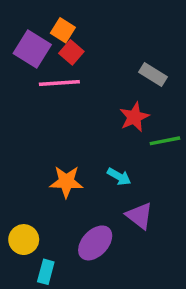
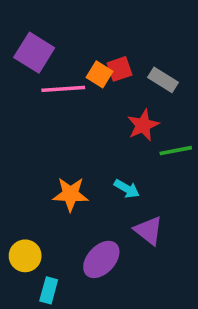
orange square: (63, 30) -> (100, 74), moved
red square: (71, 52) -> (119, 69), moved, turned 30

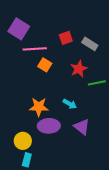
orange square: (100, 74) -> (45, 65), moved
yellow circle: (25, 256) -> (23, 141), moved
purple ellipse: (101, 259) -> (49, 126), moved, turned 45

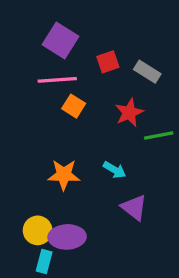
purple square: (19, 29) -> (61, 41), moved
purple ellipse: (49, 126) -> (67, 237), moved

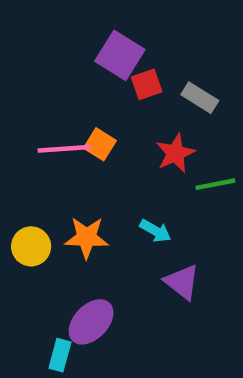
purple square: (61, 41) -> (120, 55), moved
pink line: (57, 80) -> (64, 149), moved
yellow circle: (38, 230) -> (31, 246), moved
purple ellipse: (67, 237) -> (91, 322), turned -44

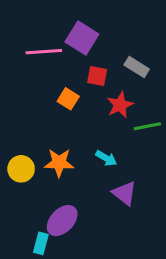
red square: (147, 84) -> (97, 76), moved, turned 30
pink line: (64, 149) -> (44, 52), moved

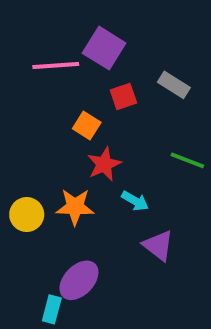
red square: (97, 76) -> (123, 96), turned -30
red star: (120, 105) -> (104, 164), moved
green line: (147, 126) -> (187, 160), turned 32

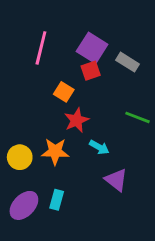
purple square: (104, 48) -> (92, 48), moved
pink line: (56, 65) -> (41, 48), turned -72
purple ellipse: (79, 280) -> (24, 205), moved
cyan rectangle: (52, 309) -> (57, 200), moved

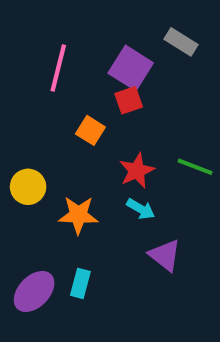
gray rectangle: (128, 62) -> (181, 42), moved
red star: (76, 120) -> (137, 171), moved
yellow circle: (20, 157) -> (28, 187), moved

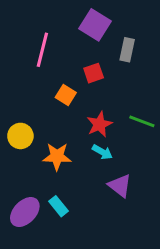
gray rectangle: (181, 42) -> (127, 50), moved, turned 70
purple square: (131, 68) -> (95, 25), moved
cyan rectangle: (80, 283) -> (58, 206), turned -54

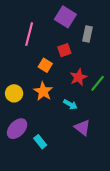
green line: (142, 121) -> (98, 83), turned -72
red star: (99, 124) -> (78, 77), moved
orange star: (57, 156) -> (43, 91), moved, turned 30
purple ellipse: (25, 212) -> (17, 129), moved

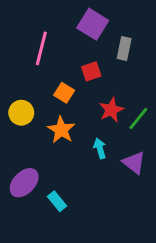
yellow circle: (14, 93) -> (21, 113), moved
cyan arrow: (70, 104) -> (100, 148), turned -136
purple triangle: (82, 128) -> (134, 163), moved

